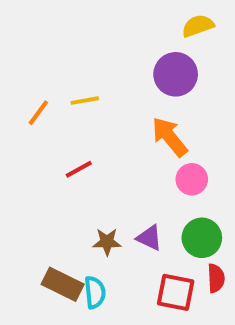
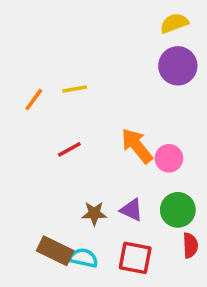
purple circle: (176, 74) -> (178, 66), moved
orange arrow: (170, 137) -> (137, 146), moved
cyan semicircle: (95, 292) -> (84, 258), turned -72
red square: (176, 292) -> (135, 258), moved

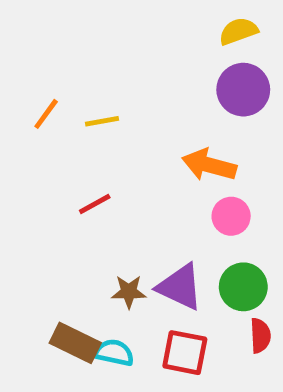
orange line: (34, 100) -> (46, 114), moved
orange arrow: (137, 146) -> (209, 165), moved, turned -36
purple triangle: (132, 210) -> (180, 287), size x1.5

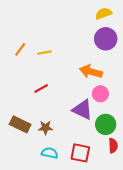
purple triangle: (180, 287) -> (82, 110), moved
brown star: (129, 292) -> (45, 128), moved
brown rectangle: (75, 343) -> (20, 124), moved

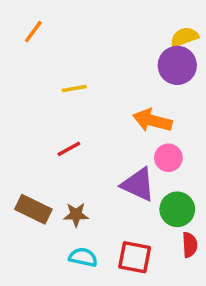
yellow semicircle: (104, 13) -> (184, 37), moved
orange line: (20, 49) -> (33, 32), moved

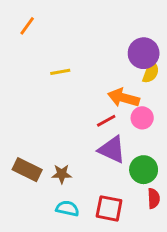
yellow semicircle: (184, 37) -> (151, 72), moved, turned 130
red line: (69, 149) -> (106, 121), moved
pink circle: (168, 158) -> (142, 118), moved

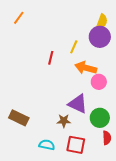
yellow line: (60, 72) -> (74, 47), moved, turned -56
yellow semicircle: (151, 72) -> (102, 22), moved
red line: (106, 121) -> (51, 58), moved, turned -48
brown star: (62, 174) -> (64, 121), moved

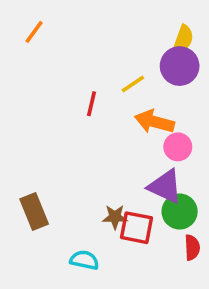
yellow line: (74, 47) -> (133, 84), turned 32
purple triangle: (78, 104) -> (165, 186), moved
brown rectangle: (19, 118) -> (34, 212), turned 42
red square: (76, 145) -> (136, 228), moved

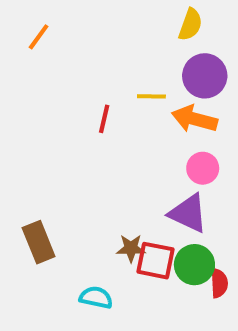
yellow semicircle: (183, 39) -> (190, 25), moved
yellow line: (133, 84) -> (151, 96), turned 35
orange arrow: (154, 122) -> (194, 119), moved
green circle: (180, 212) -> (194, 265), moved

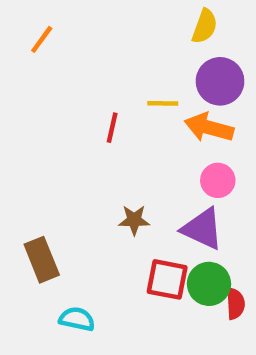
brown star: (131, 248) -> (134, 220), moved
cyan semicircle: (96, 297) -> (77, 319), moved

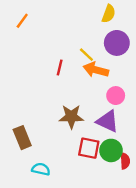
yellow line: (163, 103) -> (86, 55), turned 42
orange arrow: (209, 128) -> (96, 70), moved
brown star: (134, 220) -> (71, 117), size x1.5

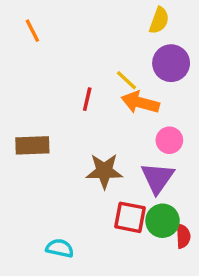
orange line: (22, 21) -> (32, 31), turned -63
purple triangle: (107, 121) -> (157, 178), turned 40
brown rectangle: (22, 138) -> (32, 145), moved, turned -70

